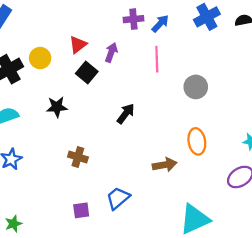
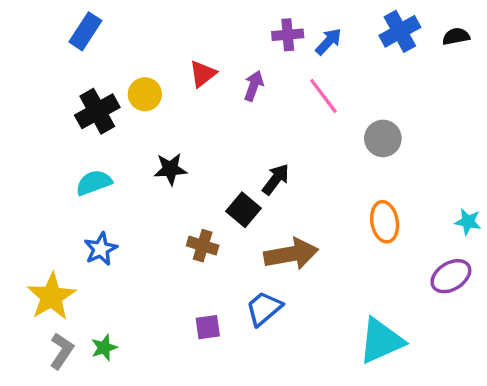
pink line: (157, 59) -> (323, 96), turned -35
black square: (87, 72) -> (243, 210), moved
brown arrow: (165, 165) -> (291, 254), moved, size x1.4

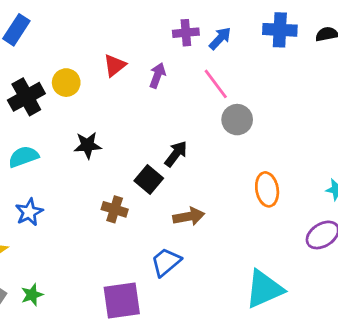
blue cross: (400, 31) -> (280, 30), turned 32
gray circle: (383, 138) -> (237, 120), moved
brown arrow: (291, 254) -> (189, 216), size x0.7
purple square: (208, 327) -> (122, 301), moved, size x1.8

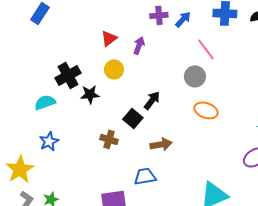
yellow circle: (66, 83) -> (114, 69), moved
pink line: (216, 84) -> (206, 49), moved
black cross: (26, 97) -> (68, 75), moved
orange ellipse: (267, 189) -> (206, 110), moved, turned -60
blue trapezoid: (166, 262) -> (145, 176), turned 30

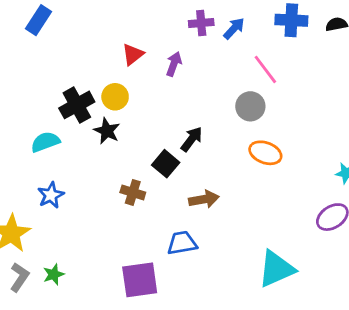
yellow circle: (114, 69) -> (115, 97), moved
black star: (90, 94) -> (107, 131), turned 30

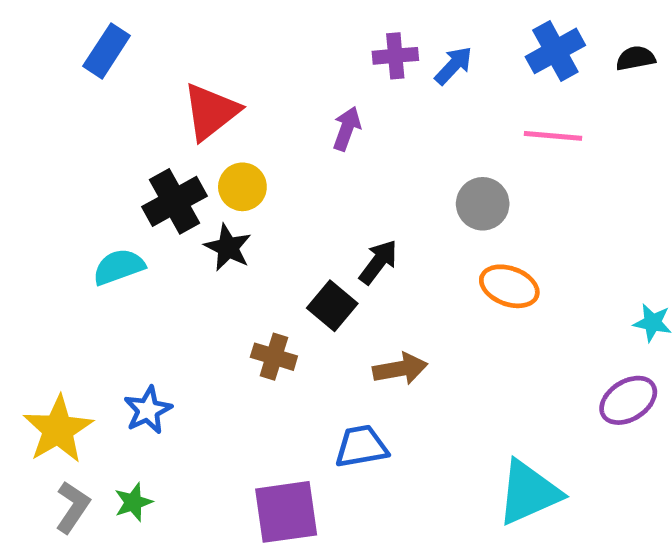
blue cross: (291, 20) -> (555, 51), turned -32
red triangle: (133, 54) -> (211, 112), moved, size x1.5
pink line: (265, 69) -> (553, 136), moved, turned -48
blue star: (51, 195) -> (148, 410), moved

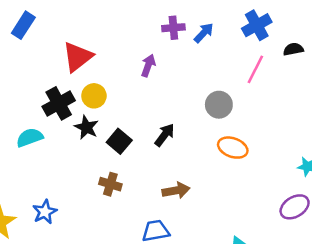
black semicircle: (635, 58) -> (293, 49), moved
pink line: (553, 136) -> (255, 69), turned -68
black square: (332, 306) -> (119, 141), moved

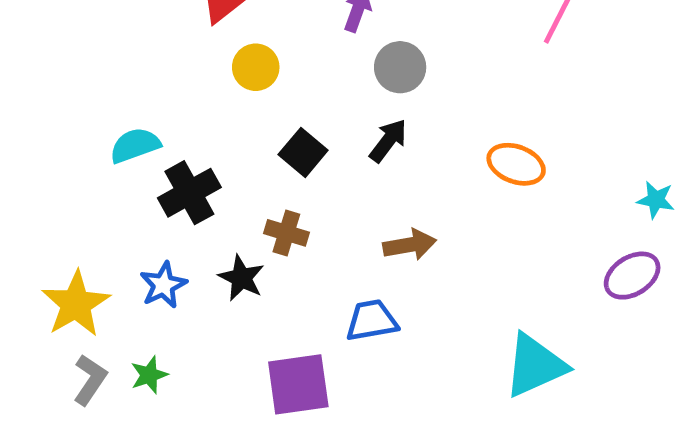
black cross: (59, 103) -> (189, 193), moved
gray circle: (219, 105) -> (400, 67), moved
black star: (86, 127) -> (241, 278), moved

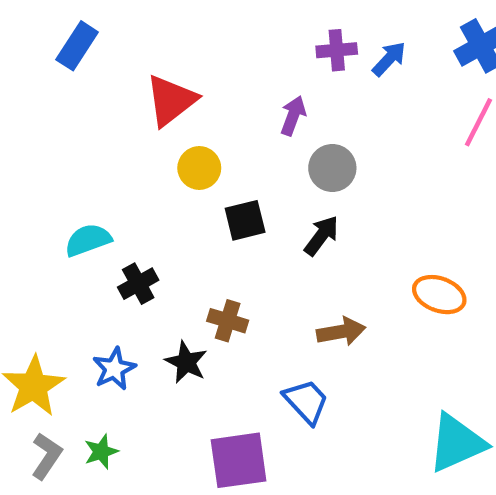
black square: (303, 152) -> (245, 220), moved, turned 36
orange ellipse: (516, 164) -> (439, 295), moved
black cross: (189, 193) -> (138, 284), size x0.7
blue trapezoid: (372, 321) -> (306, 401), turned 57

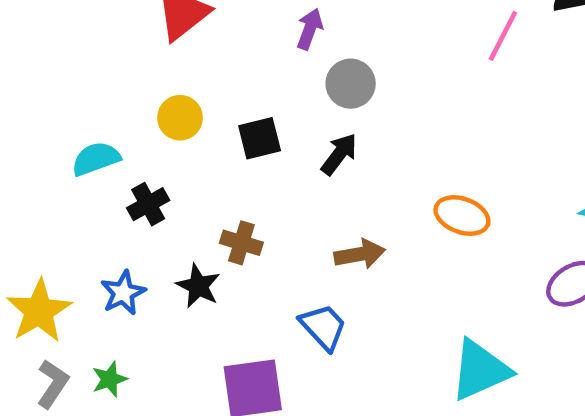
yellow circle: (199, 168) -> (180, 118), moved

